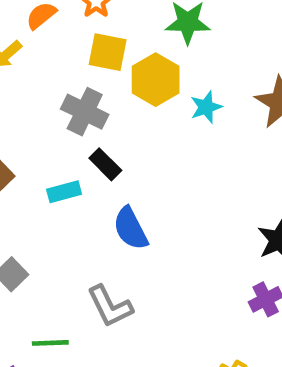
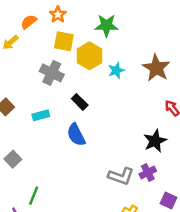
black rectangle: (105, 164) -> (80, 102), moved
gray L-shape: (110, 306) -> (121, 176), moved, turned -45
green line: (50, 343) -> (34, 196), turned -66

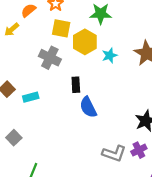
black rectangle: (80, 102) -> (76, 85), turned 42
cyan rectangle: (41, 115) -> (31, 97), moved
blue semicircle: (76, 135) -> (88, 107), moved

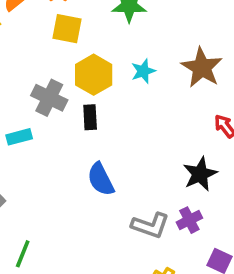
yellow hexagon: (85, 42) -> (94, 75), moved
gray cross: (50, 58) -> (49, 98), moved
blue semicircle: (88, 107) -> (101, 179), moved

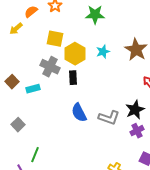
yellow square: (67, 29) -> (55, 39), moved
purple cross: (189, 220) -> (137, 131), moved
gray L-shape: (150, 225) -> (109, 118), moved

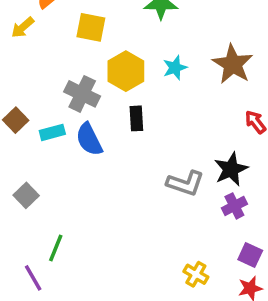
yellow square: (55, 39) -> (91, 27), moved
black rectangle: (73, 78) -> (136, 118), moved
blue semicircle: (79, 113) -> (89, 139), moved

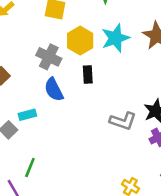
cyan star: (175, 68) -> (115, 38), size x1.6
cyan rectangle: (52, 132) -> (27, 115), moved

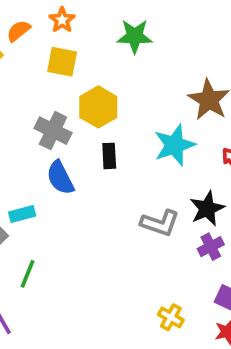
cyan star: (115, 38) -> (174, 145), moved
green line: (30, 168) -> (28, 274), moved

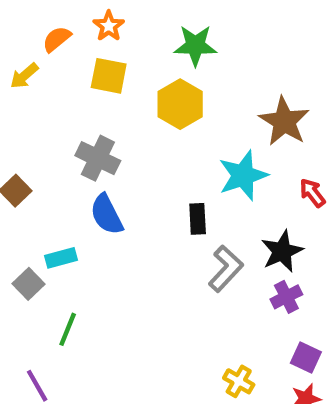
yellow hexagon: (98, 107) -> (180, 104), moved
black rectangle: (109, 156) -> (198, 219), moved
gray L-shape: (160, 223) -> (226, 269), turned -66

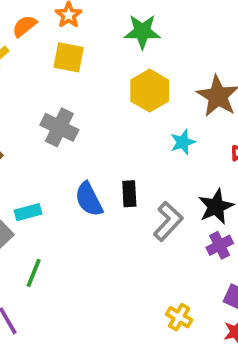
yellow hexagon: (180, 104) -> (150, 91), moved
cyan star: (243, 176) -> (183, 142), size x0.6
blue semicircle: (107, 215) -> (89, 199), moved
black rectangle: (198, 219) -> (129, 194), moved

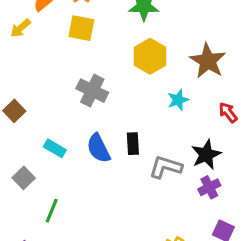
gray cross: (59, 127) -> (92, 91), moved
cyan rectangle: (28, 212) -> (55, 148), moved, turned 45
gray L-shape: (168, 221) -> (166, 167), turned -116

